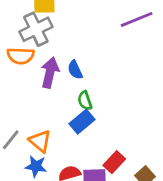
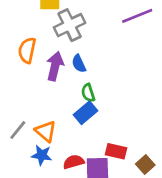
gray cross: (36, 29) -> (70, 25), moved
orange semicircle: (21, 56) -> (27, 50), turned 100
red rectangle: (114, 162) -> (116, 151), turned 60

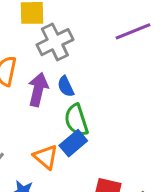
green semicircle: (88, 93) -> (76, 120), size x1.5
orange triangle: (46, 131) -> (46, 157), moved

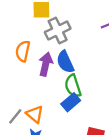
blue semicircle: (66, 86) -> (65, 62), size x1.5
orange triangle: (46, 157) -> (35, 114), moved

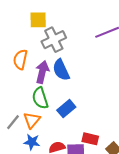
green semicircle: (73, 86) -> (40, 98), moved
orange triangle: (35, 114) -> (32, 120), turned 30

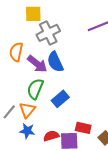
purple arrow: (42, 72) -> (37, 64), turned 115
green semicircle: (40, 98) -> (35, 89), turned 40

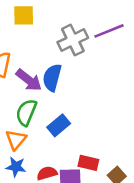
gray cross: (48, 33) -> (73, 40), moved
blue semicircle: (55, 62) -> (52, 78), turned 40

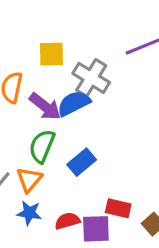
yellow square: (24, 15) -> (51, 54), moved
gray cross: (73, 40) -> (91, 78), moved, turned -32
blue semicircle: (52, 78) -> (74, 103), turned 48

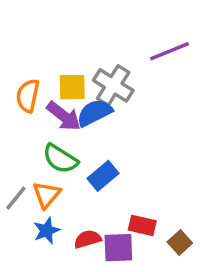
yellow square: (51, 54) -> (72, 87), moved
green semicircle: (42, 146) -> (60, 159), turned -80
blue star: (29, 213) -> (47, 231), turned -30

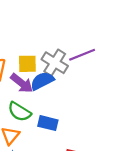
purple line: (170, 51) -> (82, 55), moved
blue rectangle: (103, 176) -> (48, 123), turned 54

